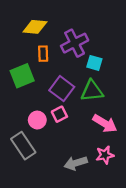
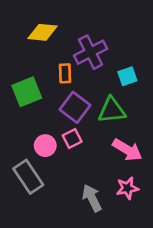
orange rectangle: (43, 54) -> (65, 73), moved
cyan square: (94, 63) -> (127, 76), moved, turned -35
gray arrow: (76, 163) -> (92, 198), turned 80

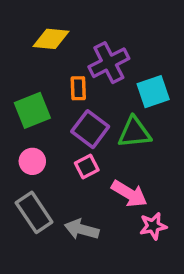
cyan square: (127, 76) -> (153, 92), size x1.4
pink circle: (45, 146) -> (32, 161), moved
pink arrow: (127, 150) -> (129, 194), moved
gray arrow: (92, 198) -> (82, 229), moved, turned -48

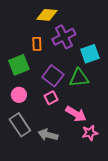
yellow diamond: (51, 39) -> (47, 15), moved
orange rectangle: (78, 88) -> (37, 44), moved

